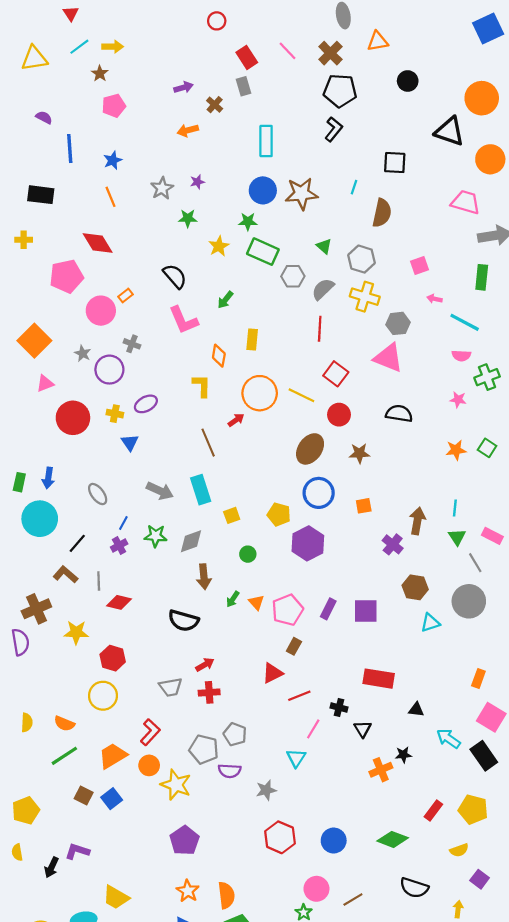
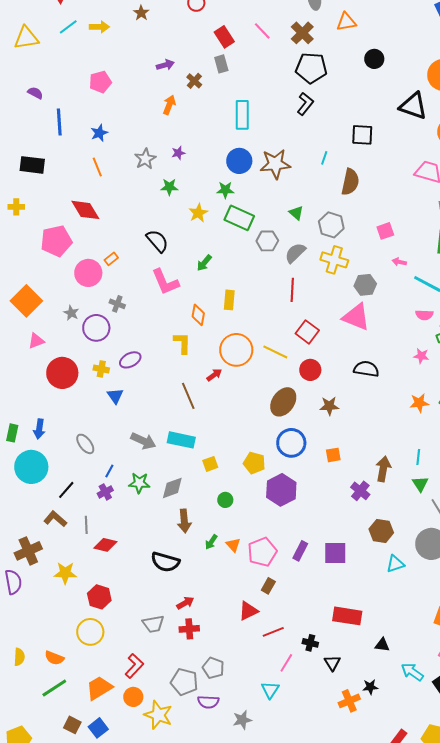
brown star: (100, 73) -> (141, 13), moved
orange arrow: (188, 130) -> (169, 105), turned 126
cyan rectangle: (201, 490) -> (181, 440), turned -60

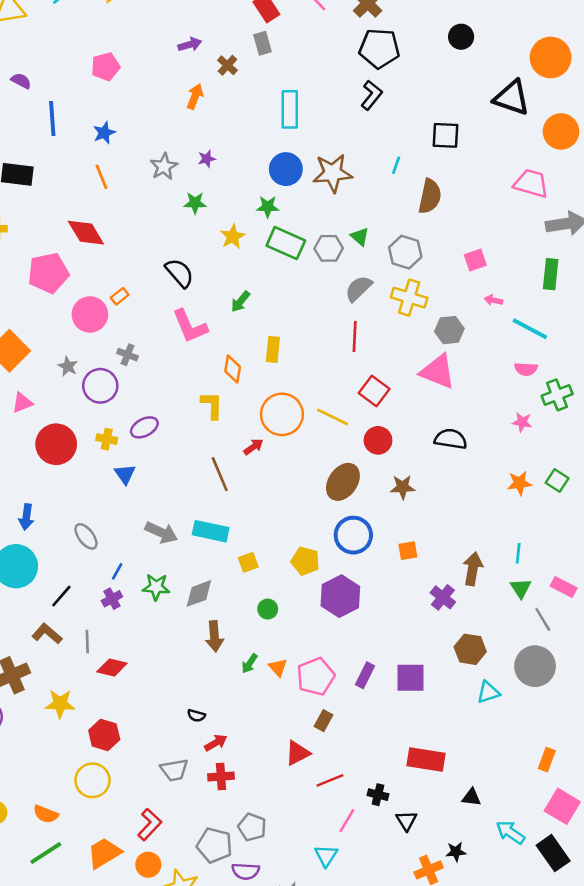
gray hexagon: (267, 241) -> (329, 248), moved
black semicircle: (165, 562) -> (196, 715), moved, size x0.5

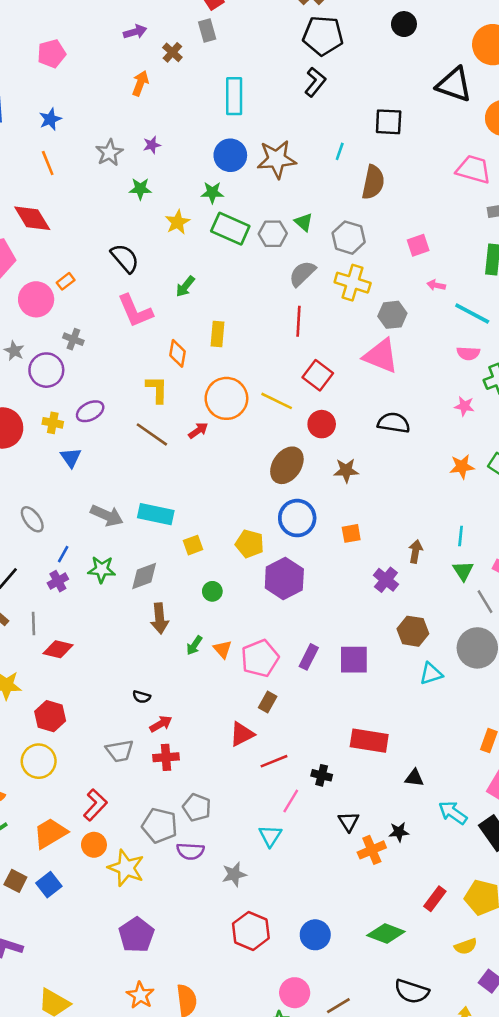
brown line: (220, 474) -> (152, 434), moved, turned -32
brown arrow: (473, 569) -> (416, 551), size x0.7
black triangle: (407, 821) -> (349, 822), moved

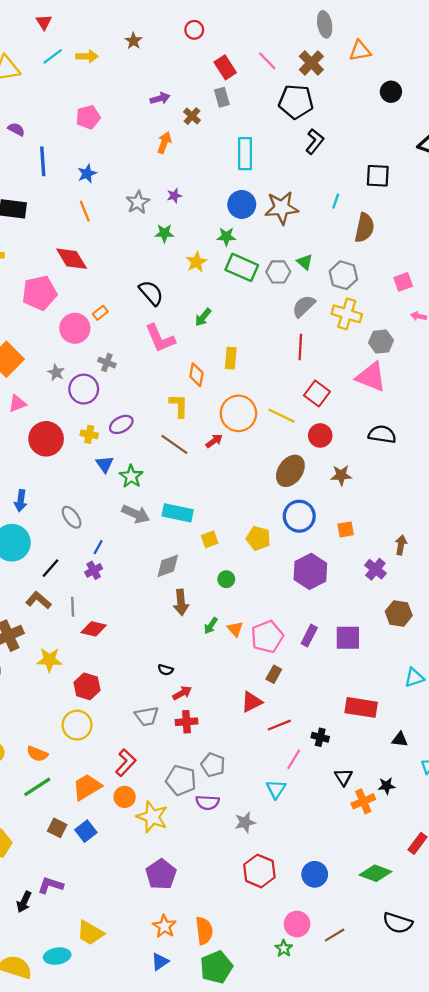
black pentagon: (323, 36) -> (296, 102), moved
green star: (102, 569) -> (131, 476), moved, turned 30
purple hexagon: (284, 578) -> (310, 571), moved
cyan triangle: (431, 674) -> (414, 678), moved

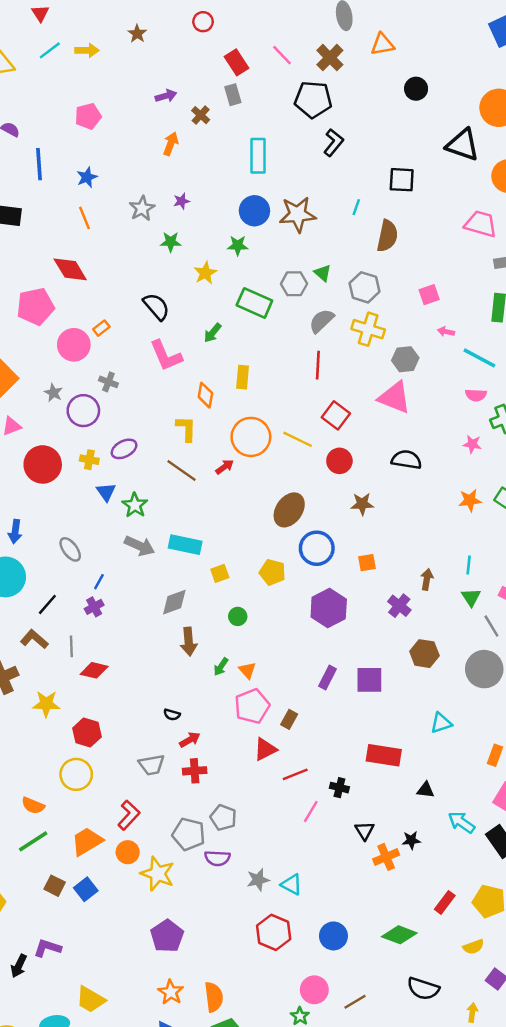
green rectangle: (242, 267) -> (254, 303), moved
brown ellipse: (290, 471) -> (289, 510), moved
pink pentagon: (267, 637) -> (252, 706), moved
cyan triangle: (276, 789) -> (292, 885), moved, turned -35

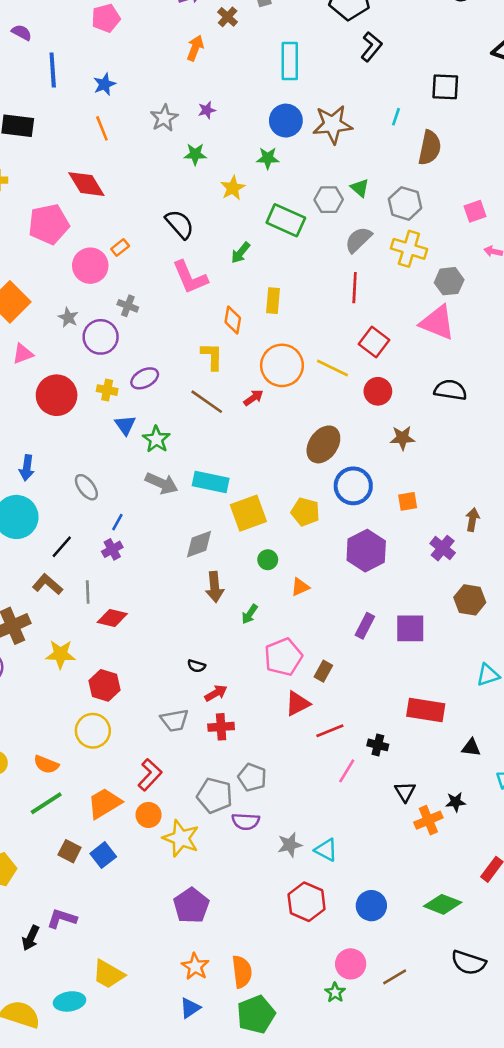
yellow square: (220, 573) -> (248, 513), size x1.8
orange triangle: (247, 670) -> (300, 587), moved, turned 48

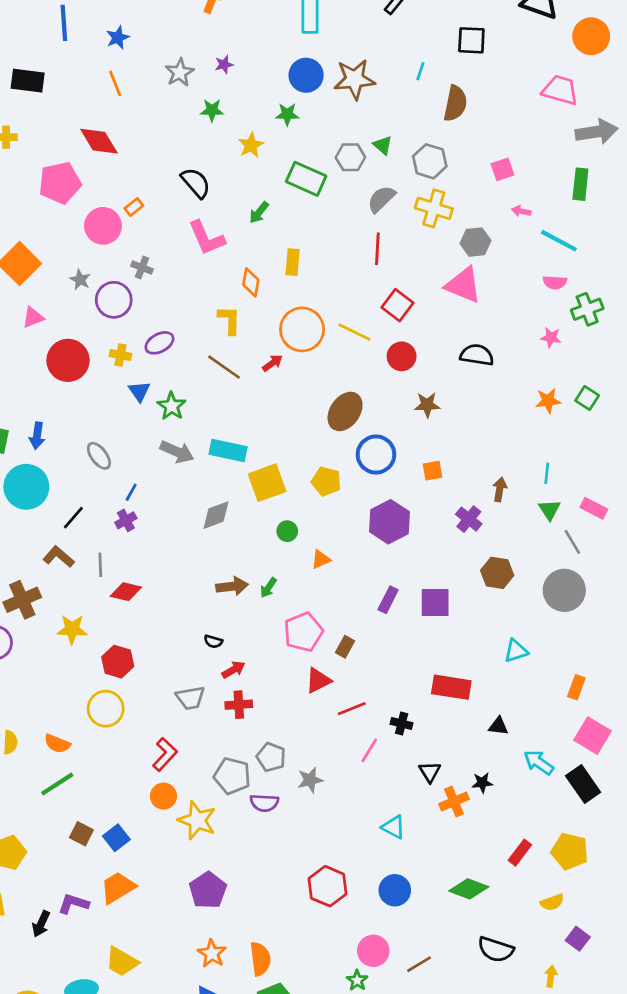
brown arrow: (215, 587) -> (232, 586), moved, turned -92
orange trapezoid: (104, 803) -> (118, 888), moved
gray star: (290, 845) -> (310, 780), moved
cyan triangle: (326, 850) -> (393, 827), moved

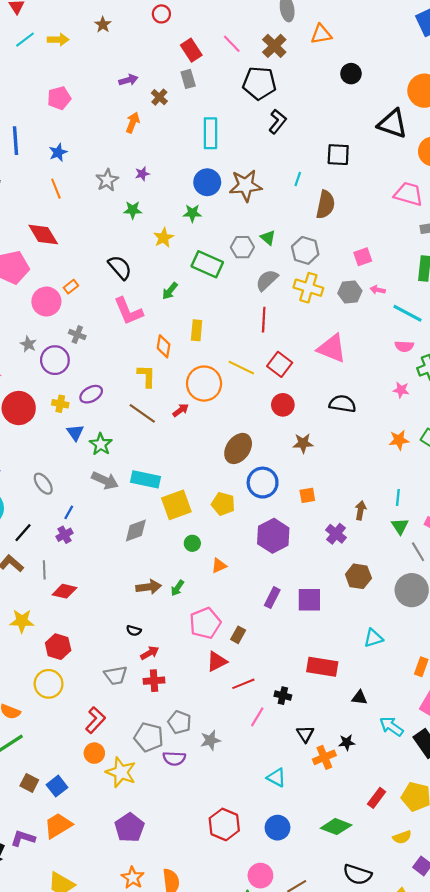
gray hexagon: (476, 242) -> (350, 292), moved
yellow line: (354, 332) -> (241, 368), moved

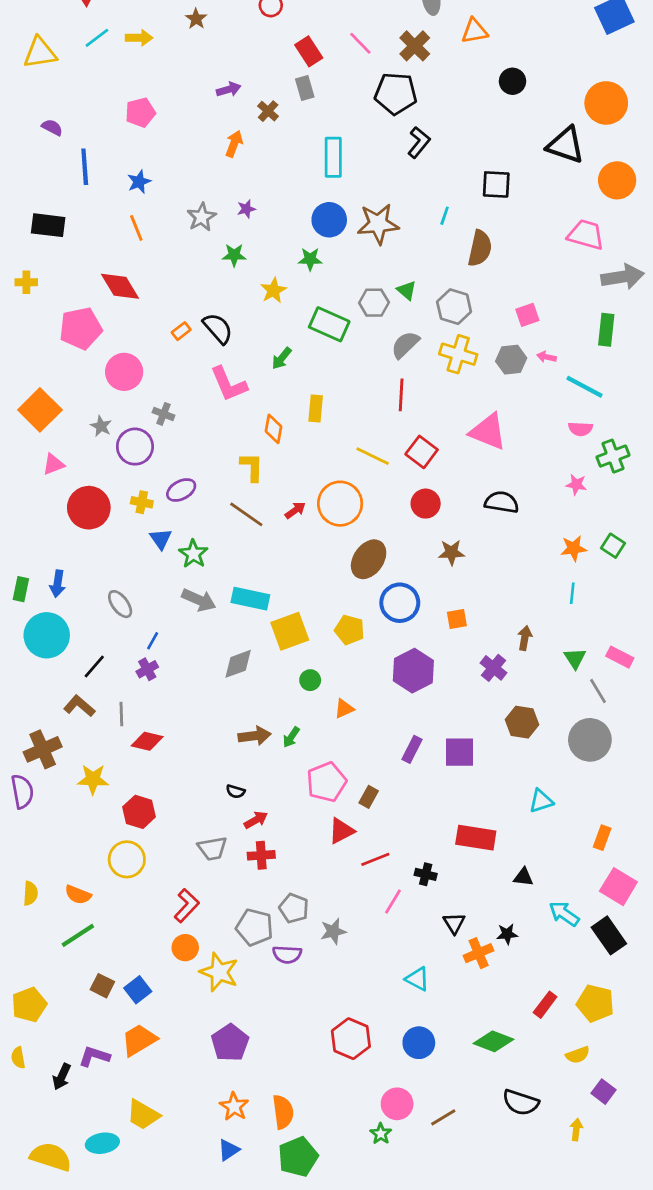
orange rectangle: (71, 287) -> (181, 331), moved
orange circle: (204, 384) -> (340, 504), moved
cyan line: (398, 497) -> (572, 593), moved

